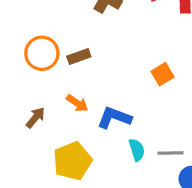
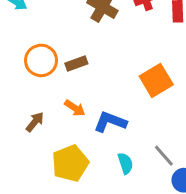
orange square: (162, 74) -> (156, 80), size x1.5
cyan semicircle: (137, 150) -> (125, 163), moved
gray line: (171, 153) -> (164, 156), turned 50

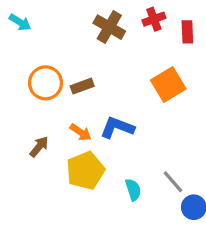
orange square: (156, 80) -> (168, 84), moved
blue L-shape: (110, 122) -> (117, 128), moved
yellow pentagon: (70, 163) -> (85, 171), moved

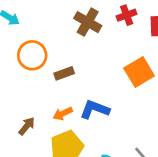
orange circle: (46, 83) -> (32, 55), moved
orange arrow: (81, 132) -> (63, 114), turned 120

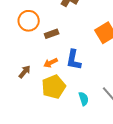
blue L-shape: (95, 109) -> (74, 60), turned -100

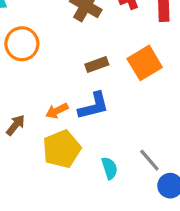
brown rectangle: (52, 34) -> (97, 64), moved
blue L-shape: (74, 60) -> (94, 106), turned -115

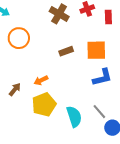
orange square: (145, 63) -> (96, 50), turned 30
blue L-shape: (94, 106) -> (102, 77), moved
cyan semicircle: (110, 168) -> (74, 117), size x1.5

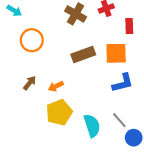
red rectangle: (108, 17) -> (129, 26), moved
brown rectangle: (66, 51) -> (83, 54), size x1.5
brown arrow: (15, 89) -> (30, 83), moved

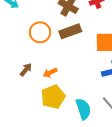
orange circle: (32, 40) -> (40, 32), moved
brown rectangle: (83, 54) -> (70, 31), moved

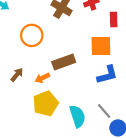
brown rectangle: (70, 31) -> (64, 62), moved

